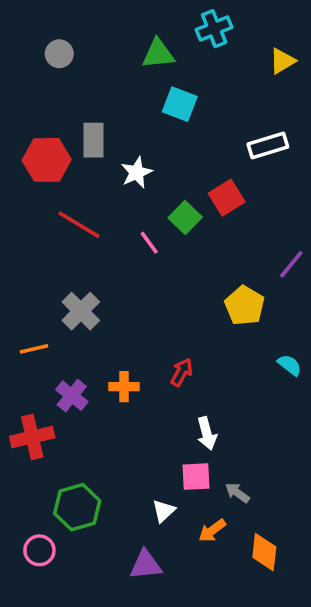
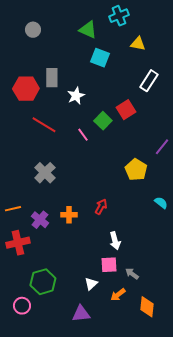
green triangle: (158, 54) -> (88, 30), turned 30
yellow triangle: (282, 61) -> (138, 44), moved, turned 42
white rectangle: (268, 146) -> (149, 81), turned -40
orange line: (34, 349) -> (13, 209), moved

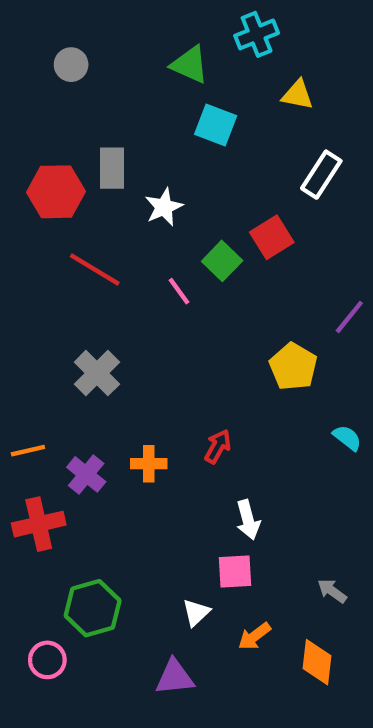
gray arrow: (132, 274) -> (332, 591), moved

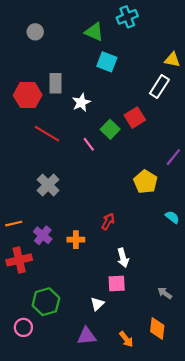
yellow triangle: (298, 95) -> (172, 60), moved
orange cross: (149, 464) -> (76, 240), moved
orange arrow: (254, 636) -> (126, 339), moved, turned -91

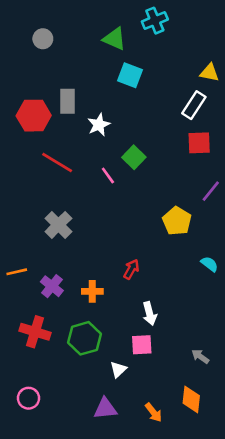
red square: (135, 118) -> (199, 143), moved, turned 30
red cross: (19, 260) -> (35, 332), moved, turned 30
green hexagon: (46, 302) -> (84, 338), moved

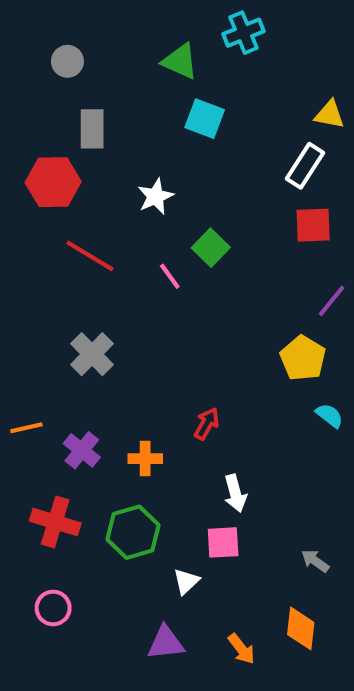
gray rectangle: (68, 101) -> (92, 129), moved
yellow pentagon: (177, 221) -> (303, 358), moved
pink circle: (28, 398) -> (53, 608), moved

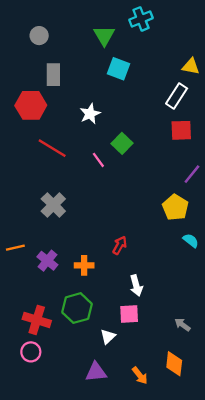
green triangle: (180, 61) -> (104, 36), turned 35
red cross: (55, 522) -> (37, 320), moved

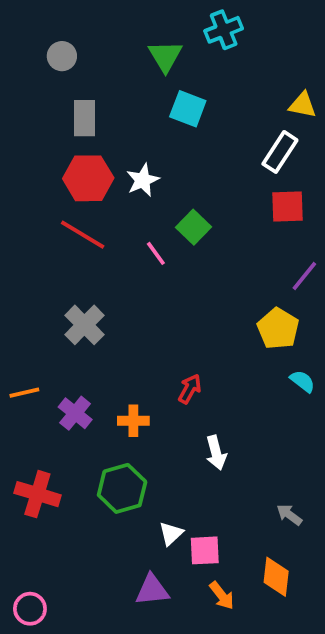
red hexagon: (31, 105) -> (88, 178), moved
pink square: (129, 314) -> (205, 550), moved
red cross: (37, 320) -> (37, 494), moved
pink circle: (31, 352) -> (30, 609), moved

